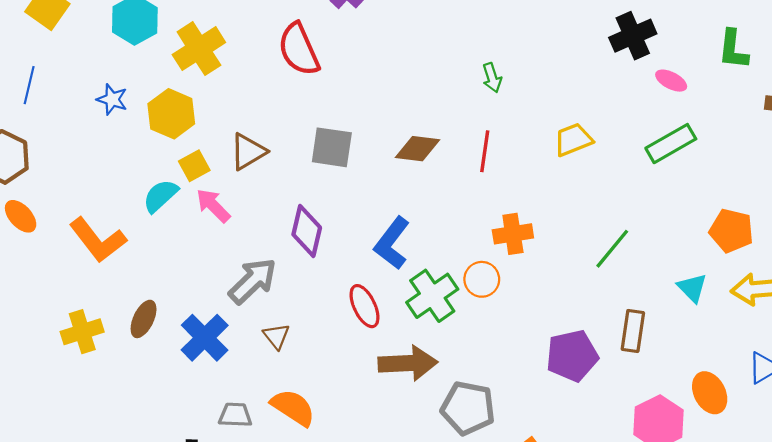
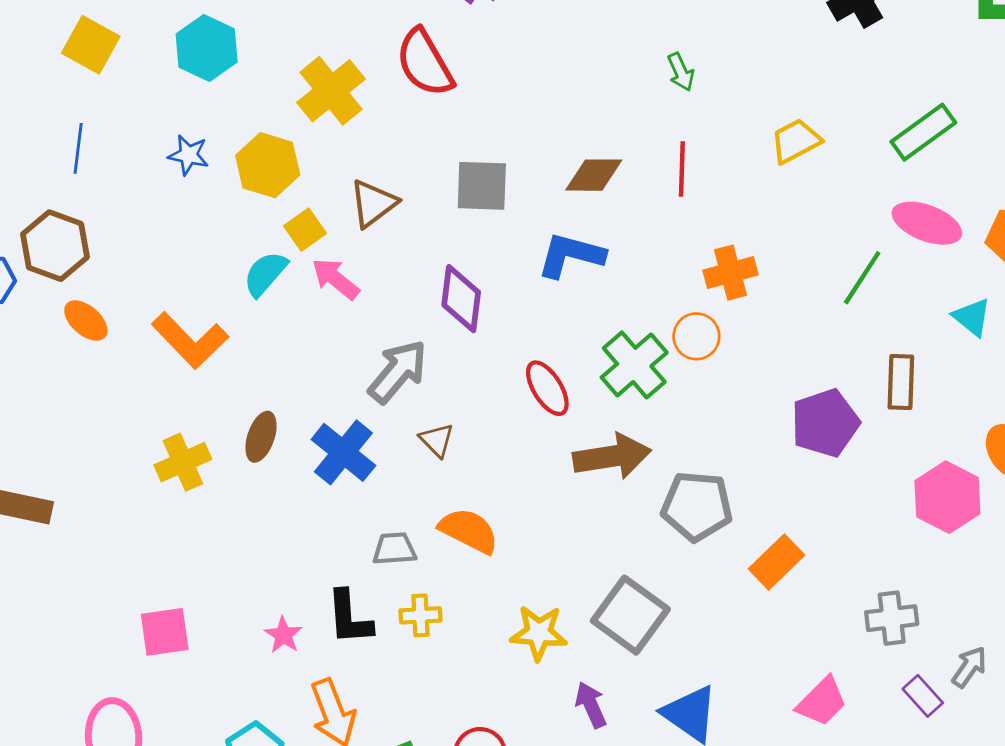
yellow cross: (199, 49) -> (331, 91), moved
pink ellipse: (671, 81) -> (927, 223), moved, size x1.6
blue L-shape: (392, 243) -> (571, 255), moved, turned 74

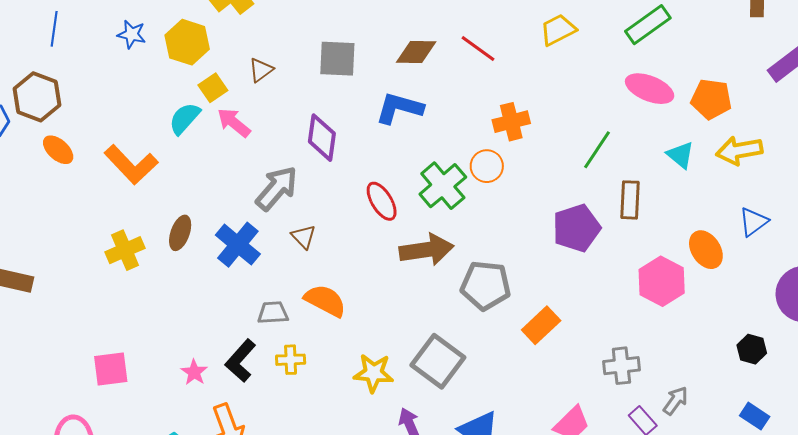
red line: (682, 169) -> (478, 48), turned -57
brown triangle: (373, 203) -> (261, 70), size x0.7
green line: (862, 278) -> (597, 150), moved
black L-shape: (349, 618) -> (241, 361), turned 45

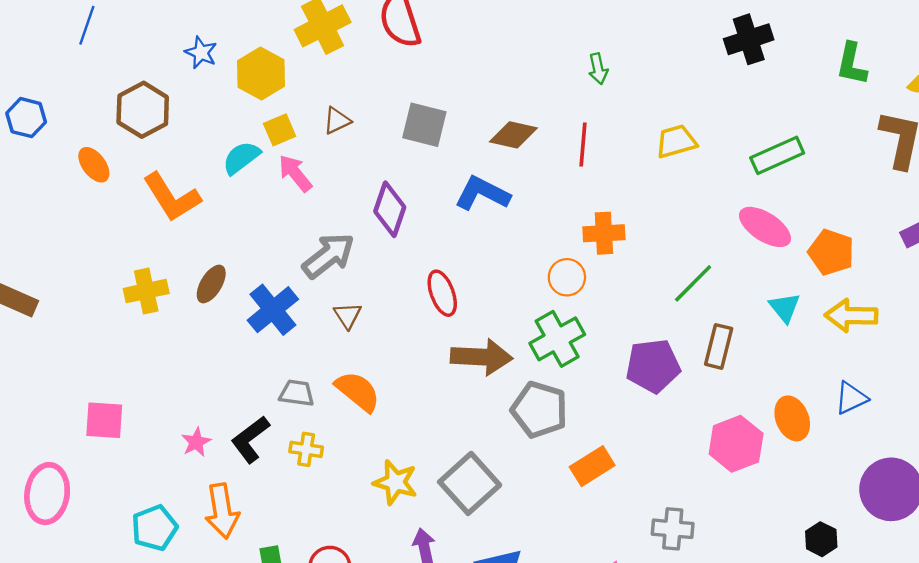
blue line: (54, 29) -> (87, 25), moved
red line: (478, 48) -> (583, 144), turned 48
brown hexagon: (37, 97) -> (143, 110), moved
green cross: (443, 186) -> (557, 339), moved

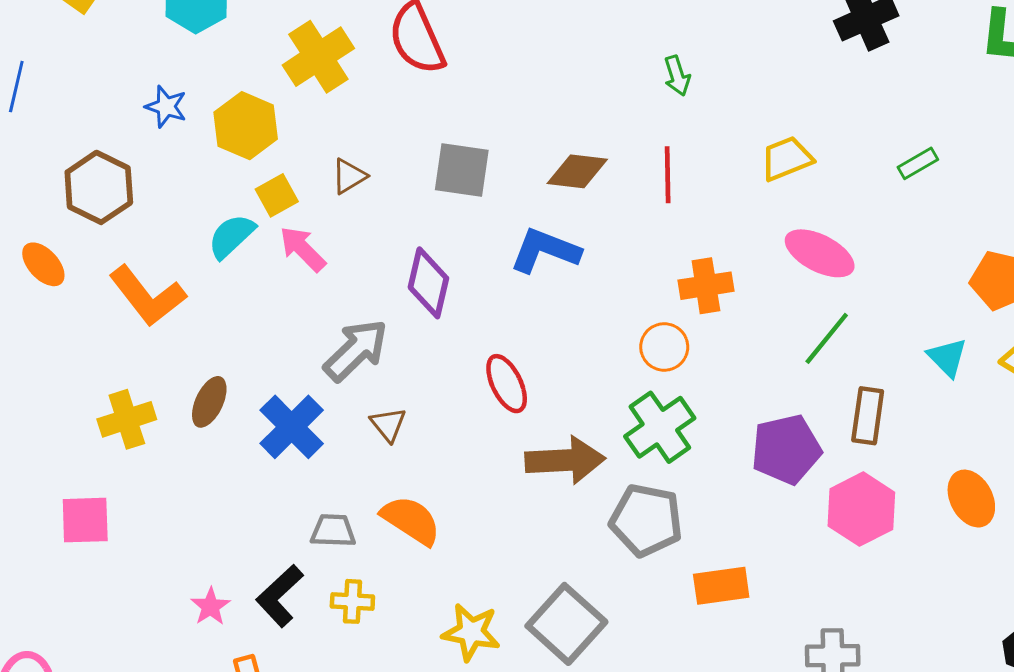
green rectangle: (777, 155) -> (918, 163), size x0.6
pink ellipse: (765, 227) -> (820, 253), moved
pink square: (104, 420) -> (85, 520), moved
pink hexagon: (736, 444) -> (861, 509), moved
orange rectangle: (592, 466) -> (721, 586), turned 30

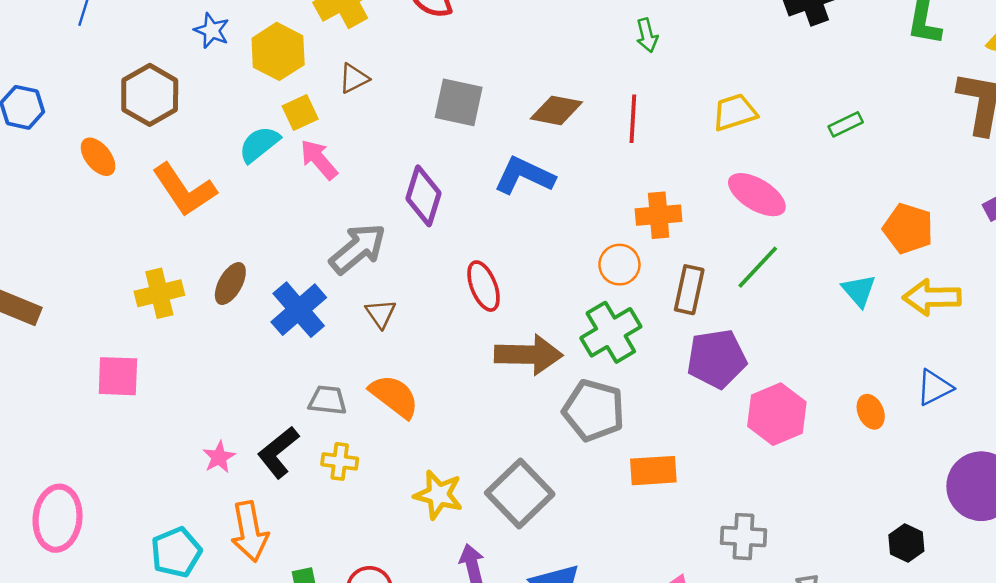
brown triangle: (349, 176) -> (354, 78), moved
brown rectangle: (868, 416) -> (689, 290), moved
orange ellipse: (971, 499) -> (871, 412), size x0.7

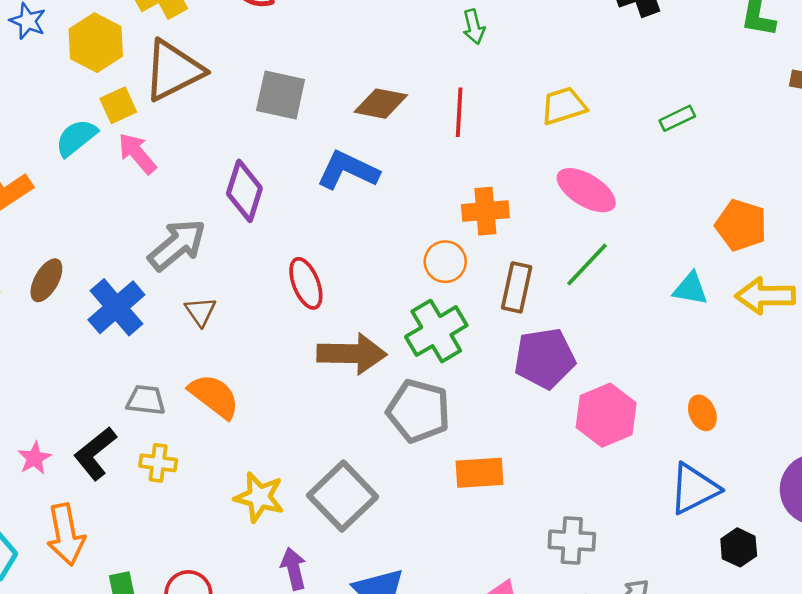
brown triangle: (354, 78) -> (173, 70), size x2.0
cyan triangle: (859, 291) -> (690, 289), turned -39
blue triangle: (935, 387) -> (694, 489), moved, size x1.4

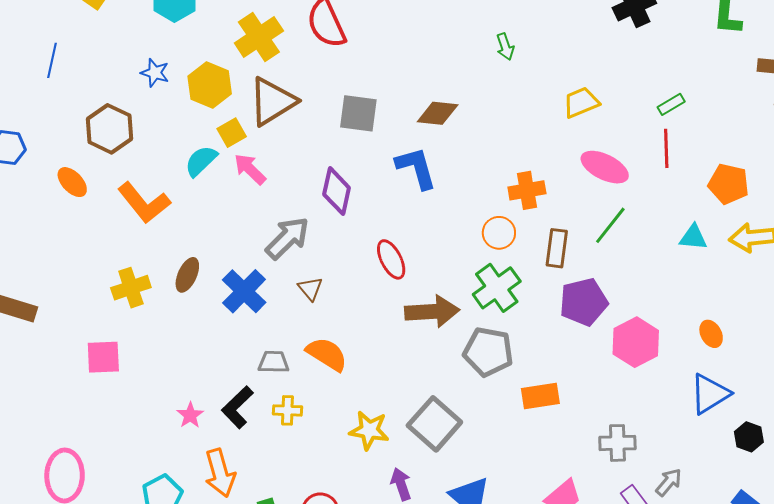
red line: (459, 112) -> (666, 148), moved
blue L-shape: (348, 170) -> (416, 168), turned 54

